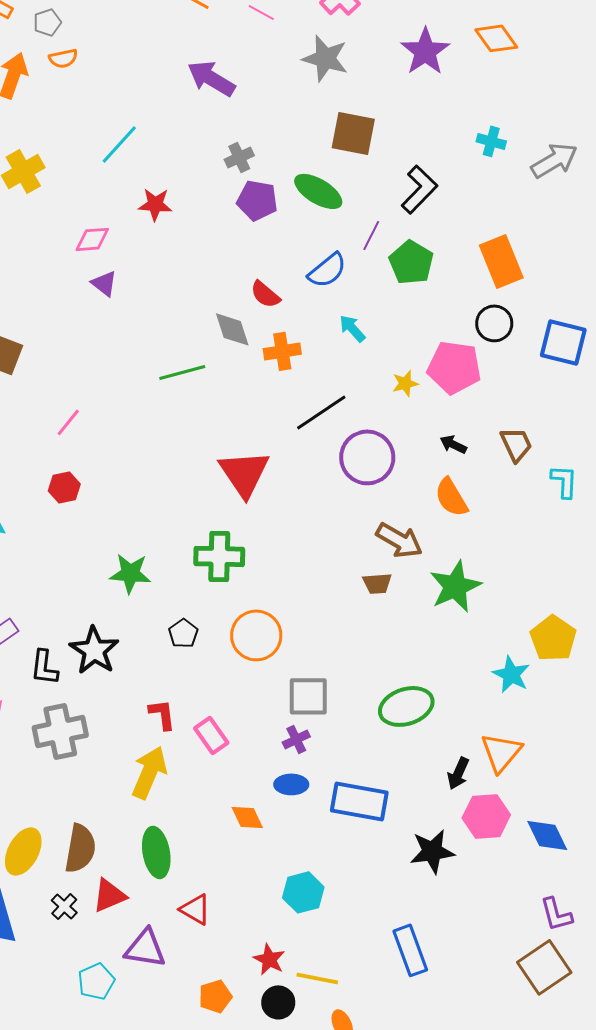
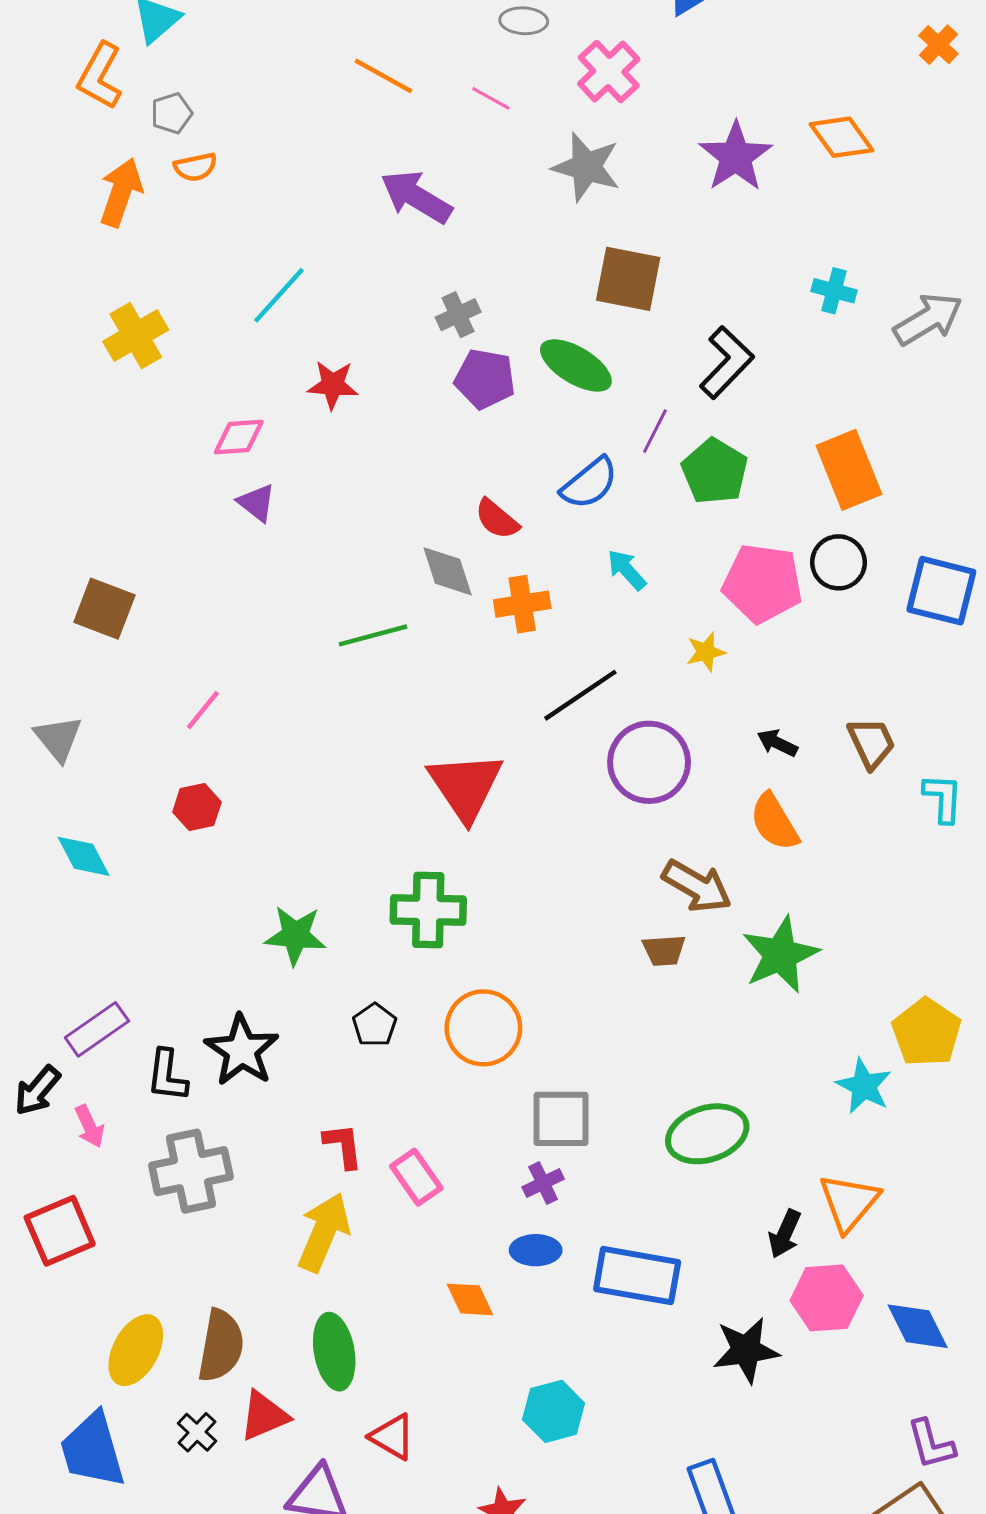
pink pentagon: (454, 367) -> (762, 583), moved

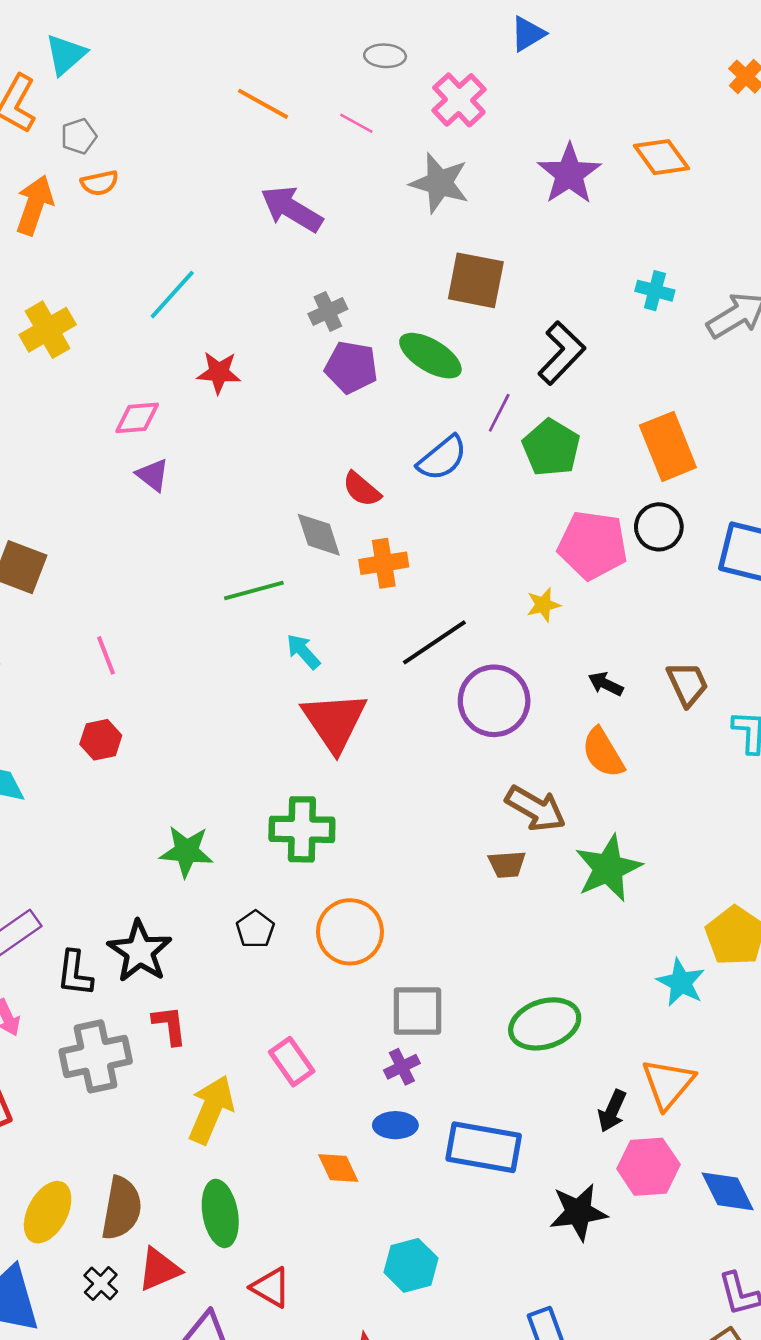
cyan arrow: (627, 570) -> (303, 651), moved
pink line: (203, 710) -> (106, 655), turned -60
red L-shape: (343, 1146) -> (170, 1025), moved

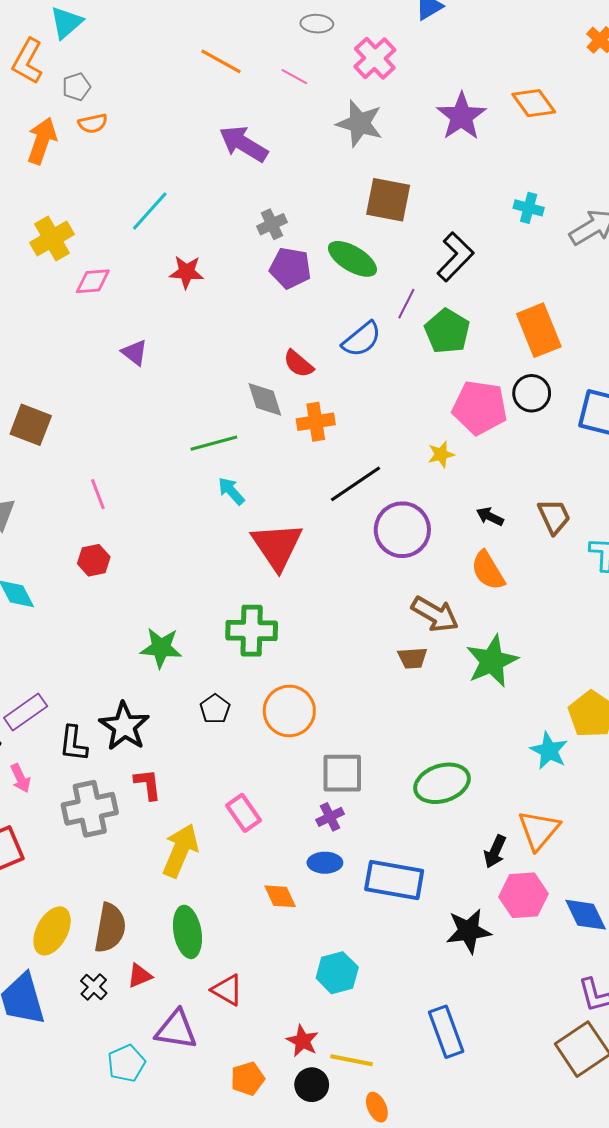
pink diamond: (137, 418) -> (93, 281), moved
cyan arrow: (303, 651) -> (231, 491), moved
red triangle: (159, 1269) -> (140, 976), size x0.7

